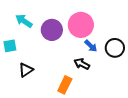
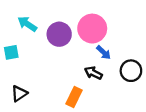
black circle: (115, 48) -> (131, 71), moved
black triangle: (26, 70) -> (19, 94), moved

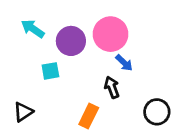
cyan square: (11, 52) -> (50, 71), moved
black circle: (131, 71) -> (157, 112), moved
black arrow: (93, 73) -> (112, 87), turned 42

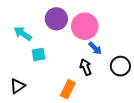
cyan arrow: (33, 29) -> (23, 34), moved
purple circle: (71, 41) -> (56, 19), moved
black circle: (157, 112) -> (120, 66), moved

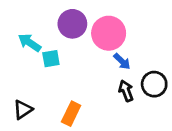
cyan square: (38, 55) -> (51, 59), moved
black arrow: (86, 67) -> (126, 91), moved
orange rectangle: (68, 89) -> (71, 114), moved

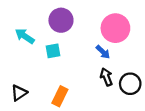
pink circle: (109, 33) -> (115, 28), moved
cyan square: (51, 59) -> (53, 51), moved
black circle: (154, 84) -> (130, 84), moved

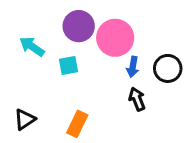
pink circle: (115, 28) -> (115, 38), moved
blue arrow: (103, 52) -> (133, 67), turned 56
black circle: (130, 84) -> (168, 68), moved

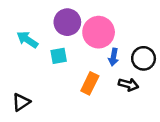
black arrow: (137, 99) -> (129, 85), moved, turned 126
orange rectangle: (77, 124) -> (90, 83), moved

